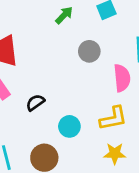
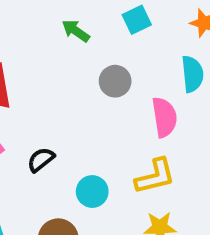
green arrow: (64, 15) -> (76, 31), turned -96

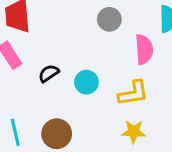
cyan circle: (92, 192) -> (86, 82), moved

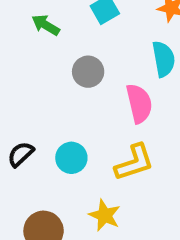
yellow star: (134, 132) -> (105, 215), moved, turned 30

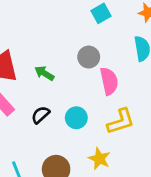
green arrow: (46, 25) -> (44, 73), moved
pink semicircle: (139, 103) -> (109, 81), moved

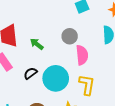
cyan circle: (76, 118) -> (56, 78), size x1.6
yellow L-shape: (121, 121) -> (87, 85), turned -70

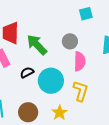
green arrow: (37, 44) -> (37, 45), size x1.6

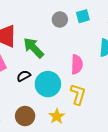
gray circle: (70, 41) -> (60, 20), moved

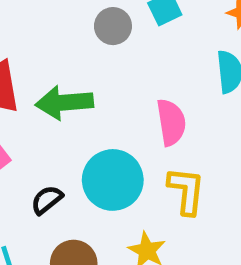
green arrow: (34, 48) -> (64, 103), turned -40
black semicircle: (24, 76) -> (47, 200), moved

